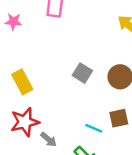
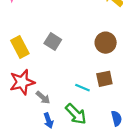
gray square: (82, 73) -> (53, 41), moved

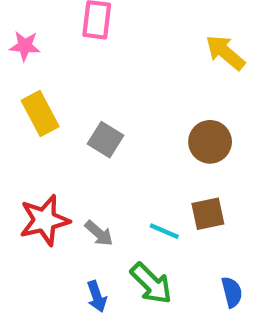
yellow rectangle: (20, 47) -> (40, 113), moved
gray arrow: (43, 98) -> (99, 233), moved

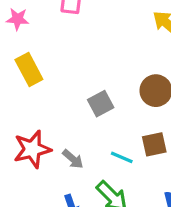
gray square: (105, 140) -> (101, 104), moved, turned 30

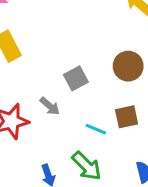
gray arrow: (73, 159) -> (50, 106), moved

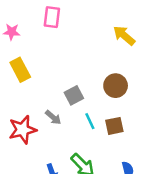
cyan line: (96, 129) -> (90, 121), moved, turned 42

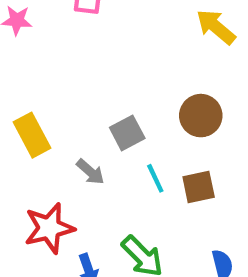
yellow rectangle: (20, 70) -> (32, 135), moved
red star: (23, 130) -> (49, 228), moved

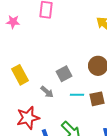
cyan line: (155, 178) -> (77, 95), turned -64

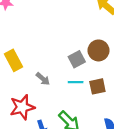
gray square: (64, 74) -> (77, 59), moved

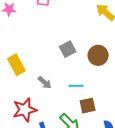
gray square: (77, 59) -> (68, 49), moved
brown square: (97, 86) -> (88, 106), moved

